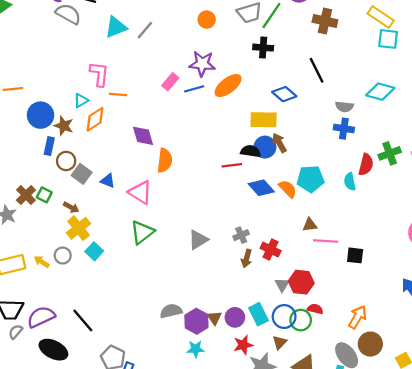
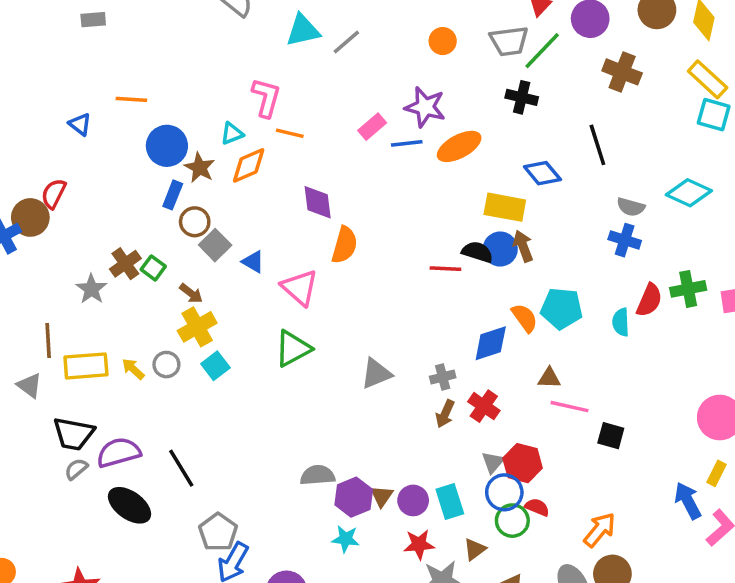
blue diamond: (261, 188) -> (491, 343), moved, turned -75
blue circle: (284, 317) -> (504, 492), moved

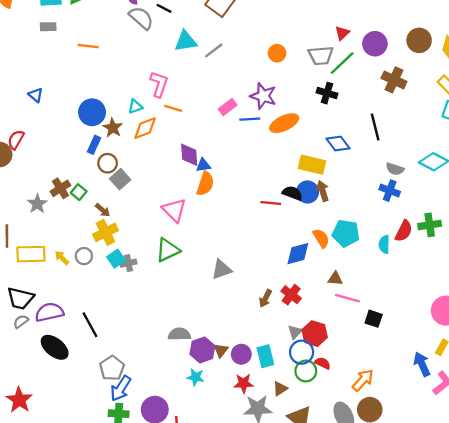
orange line: (131, 99) -> (88, 46), moved
blue triangle: (253, 262) -> (203, 165), moved, turned -42
gray cross: (443, 377) -> (128, 263), moved

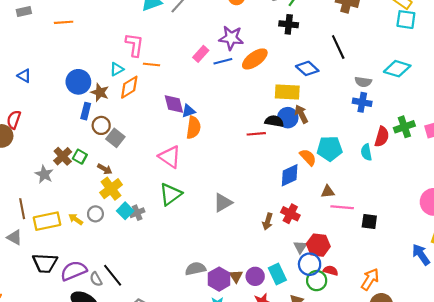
gray semicircle: (21, 321) -> (96, 279), moved, turned -72

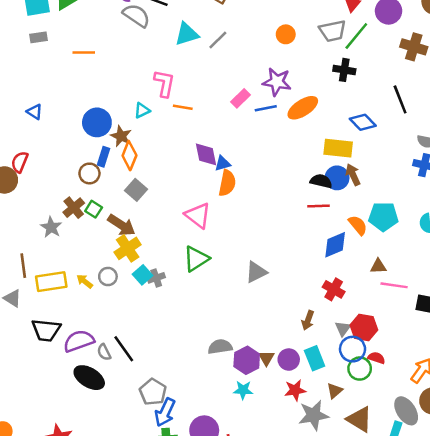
orange diamond: (129, 87) -> (129, 156), moved, turned -40
brown circle: (101, 125) -> (89, 173), moved
red line: (256, 134) -> (319, 206), moved
brown arrow: (105, 169) -> (122, 225), size x1.6
brown arrow: (268, 221) -> (308, 320), moved

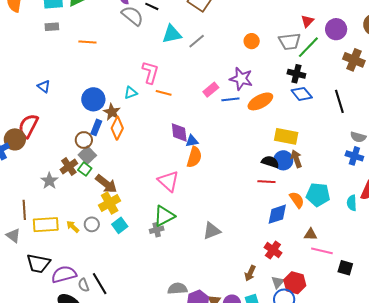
blue diamond: (363, 122) -> (302, 94), moved
red semicircle: (20, 162) -> (28, 126), size x1.4
gray square: (136, 190) -> (87, 155), moved
gray cross: (156, 278) -> (157, 230), moved

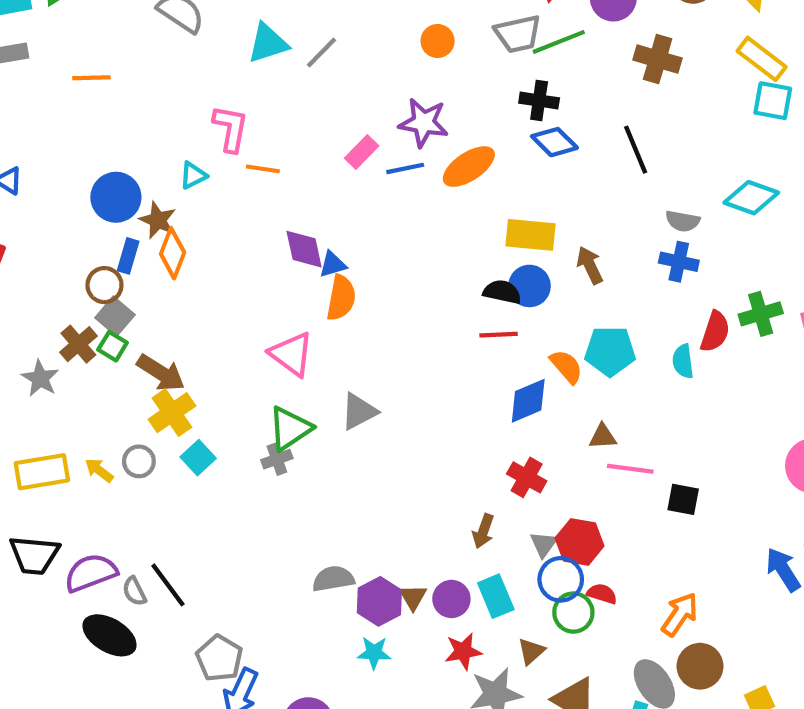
green line: (308, 47) -> (559, 42), turned 30
brown arrow: (296, 159) -> (590, 265), moved
gray triangle: (212, 231) -> (359, 411), moved

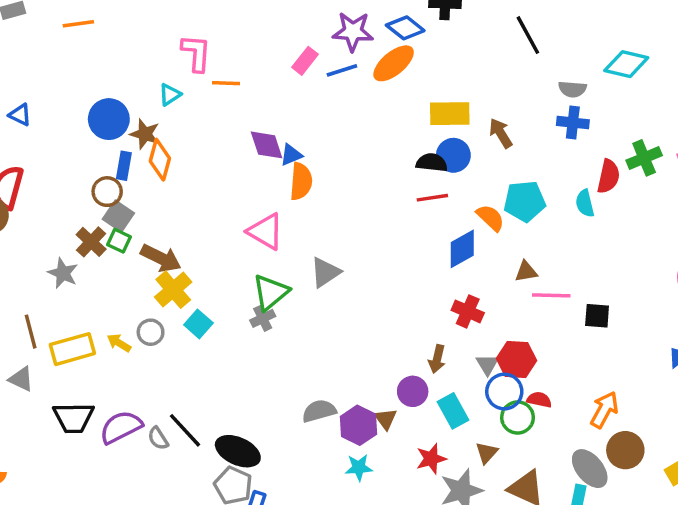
blue diamond: (554, 142) -> (405, 28), moved
purple circle: (451, 599) -> (413, 391), moved
black ellipse: (109, 635) -> (238, 451), moved

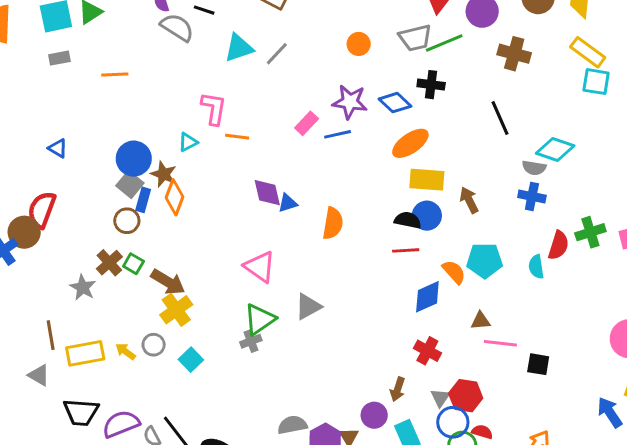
orange ellipse: (394, 63) -> (410, 143), moved
cyan diamond: (626, 64) -> (555, 149), moved
orange semicircle: (301, 181) -> (333, 223), moved
gray square: (118, 216) -> (130, 184), moved
cyan square: (198, 324) -> (191, 360), moved

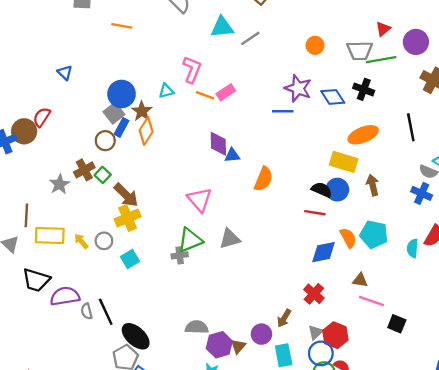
pink rectangle: (307, 123) -> (226, 92), moved
orange ellipse: (410, 143) -> (363, 135), moved
red semicircle: (42, 210) -> (42, 117), size x0.7

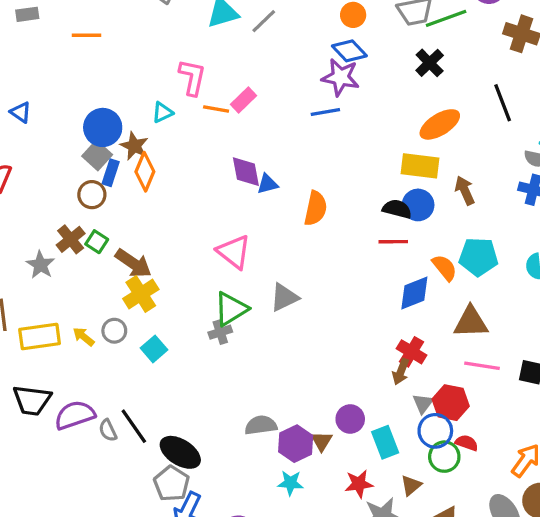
black cross: (364, 89) -> (430, 63), turned 36
blue diamond: (333, 97) -> (349, 51), moved
brown triangle: (360, 280) -> (471, 322), size x1.6
pink line: (371, 301) -> (482, 366), moved
brown arrow: (284, 318) -> (401, 372), moved

